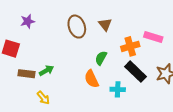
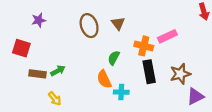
pink rectangle: (153, 37) -> (167, 36), turned -42
orange cross: (130, 46) -> (144, 46), turned 30
black rectangle: (135, 72) -> (149, 72), turned 35
cyan cross: (118, 89) -> (121, 92), moved

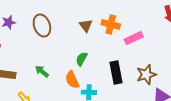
brown ellipse: (89, 26) -> (42, 26), moved
orange cross: (144, 46) -> (111, 24), moved
green arrow: (58, 71) -> (42, 71), moved, turned -112

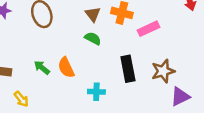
green semicircle: (82, 59) -> (93, 38), moved, turned 88
orange semicircle: (72, 80) -> (66, 68), moved

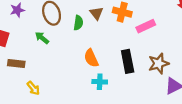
green semicircle: (93, 38) -> (78, 23), moved, turned 72
green arrow: (42, 68) -> (42, 38), moved
orange semicircle: (66, 68) -> (91, 58), moved

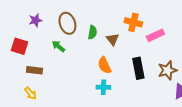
brown triangle: (97, 13) -> (112, 39), moved
cyan cross: (100, 82) -> (103, 87), moved
yellow arrow: (33, 88) -> (30, 93), moved

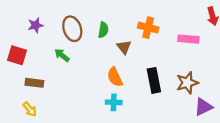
green semicircle: (92, 32) -> (103, 30), moved
pink rectangle: (155, 35) -> (188, 39), moved, turned 30

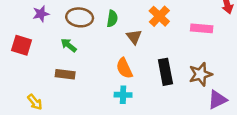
orange cross: (148, 28) -> (159, 16), turned 30
brown ellipse: (72, 29) -> (80, 17), turned -65
brown rectangle: (34, 83) -> (65, 74), moved

